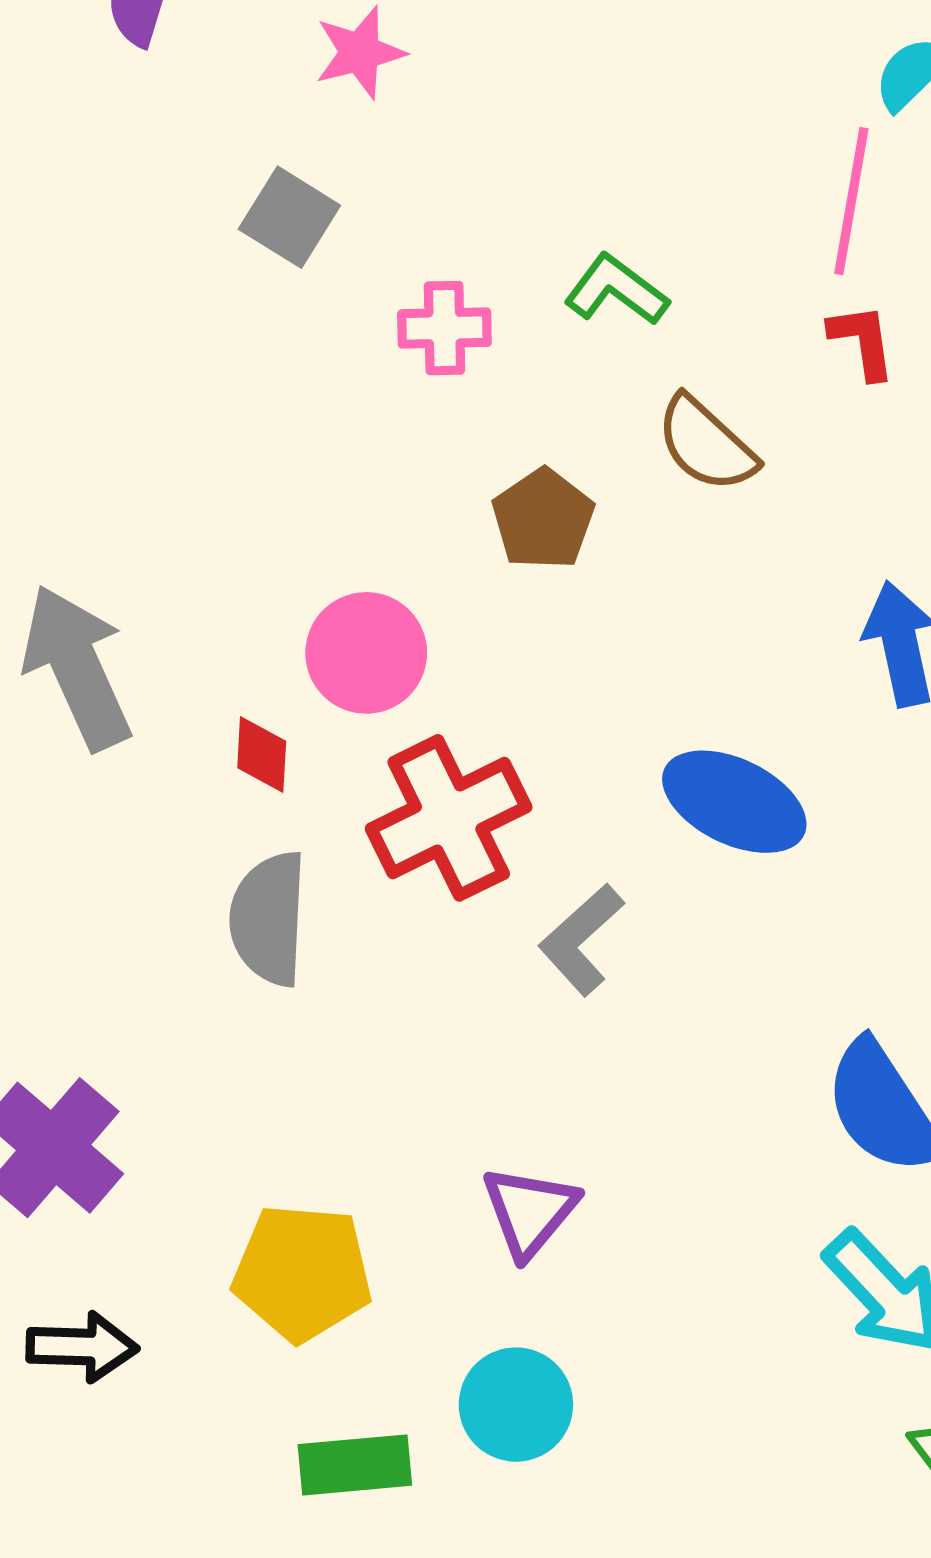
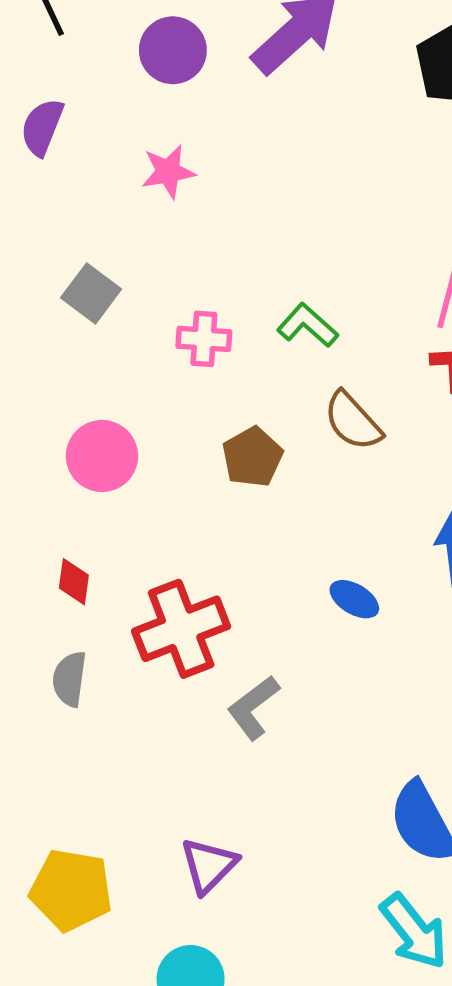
gray square: (289, 217) -> (91, 293), moved
pink circle: (366, 653) -> (102, 456), moved
blue ellipse: (734, 802) -> (354, 599), moved, size x0.6
gray semicircle: (269, 919) -> (69, 679), size x0.7

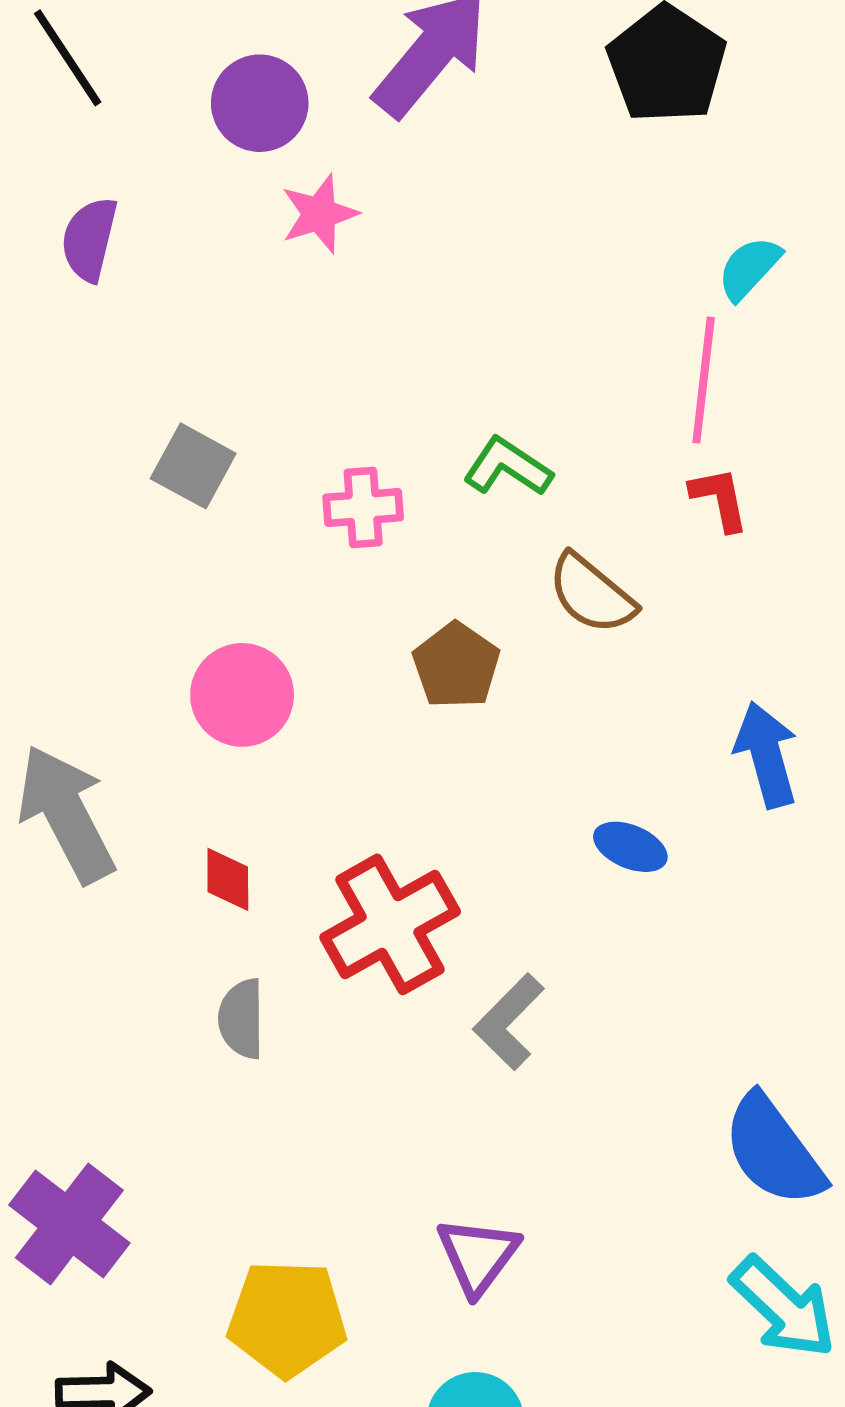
pink star: (168, 172) -> (319, 214), moved

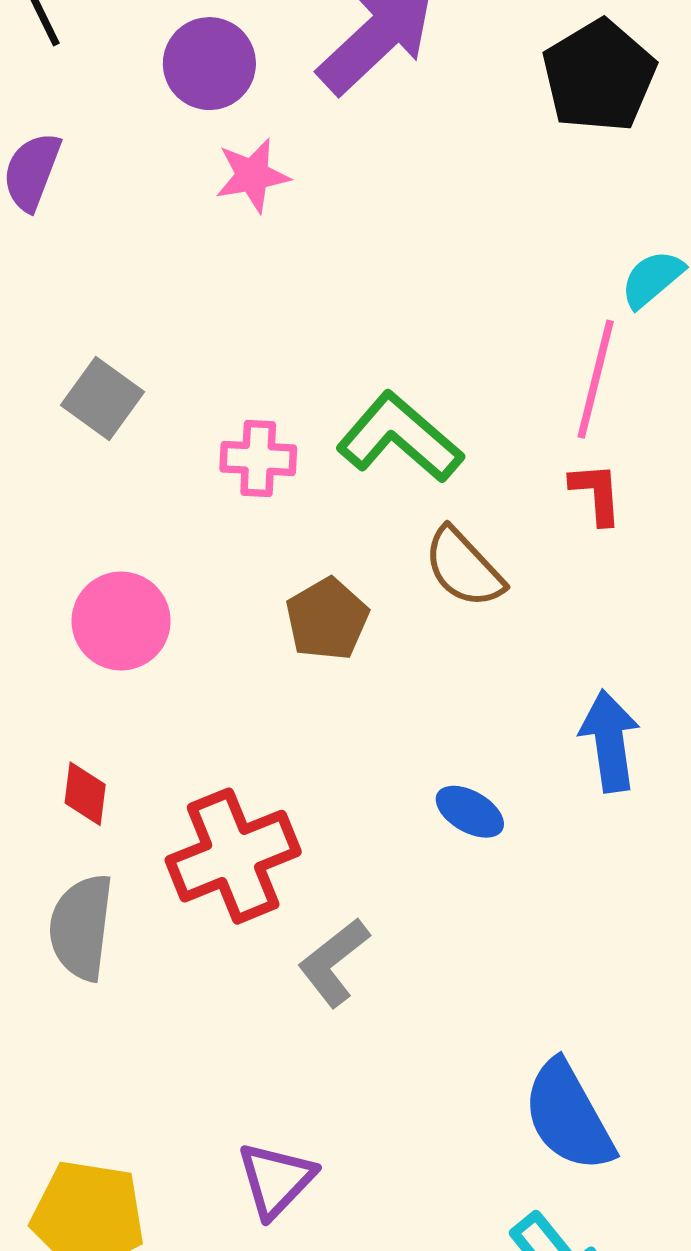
green L-shape: (508, 467) -> (400, 438), size x1.5
gray semicircle: (242, 1019) -> (81, 927), size x1.4

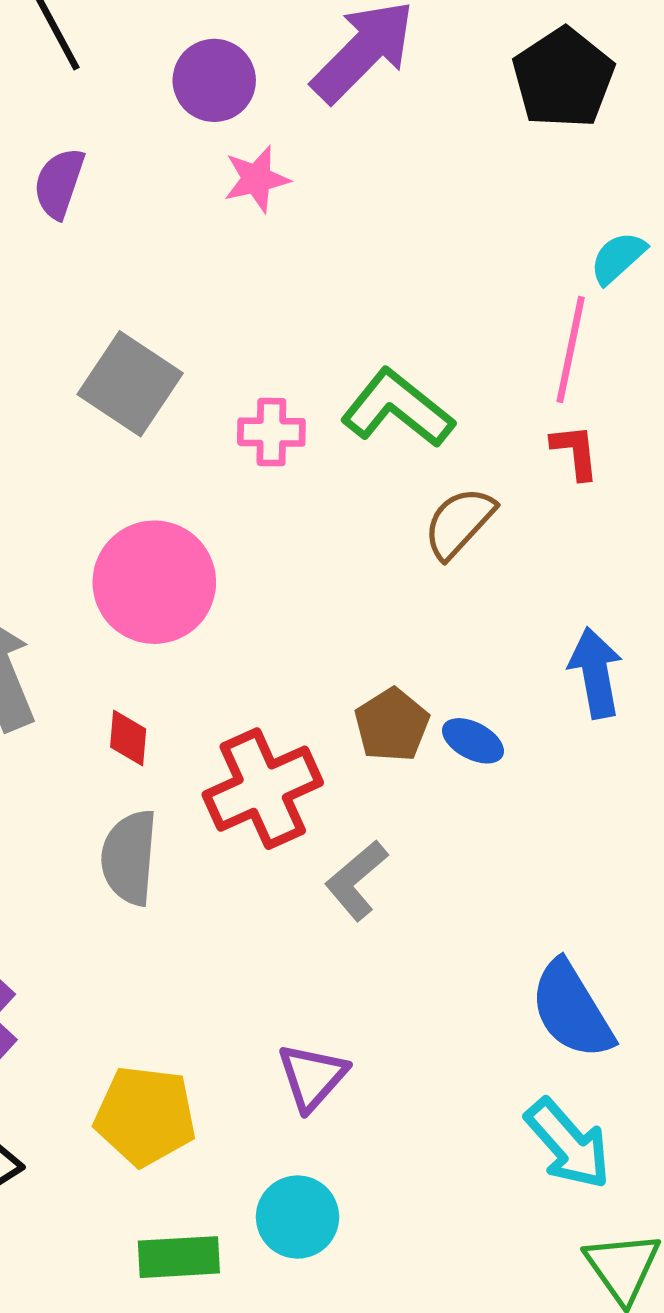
gray square: (103, 399) -> (130, 384), size x1.4
brown semicircle: (464, 568) -> (459, 523), turned 88
brown pentagon: (327, 619) -> (392, 725), moved
pink circle: (121, 621) -> (154, 582), size x1.4

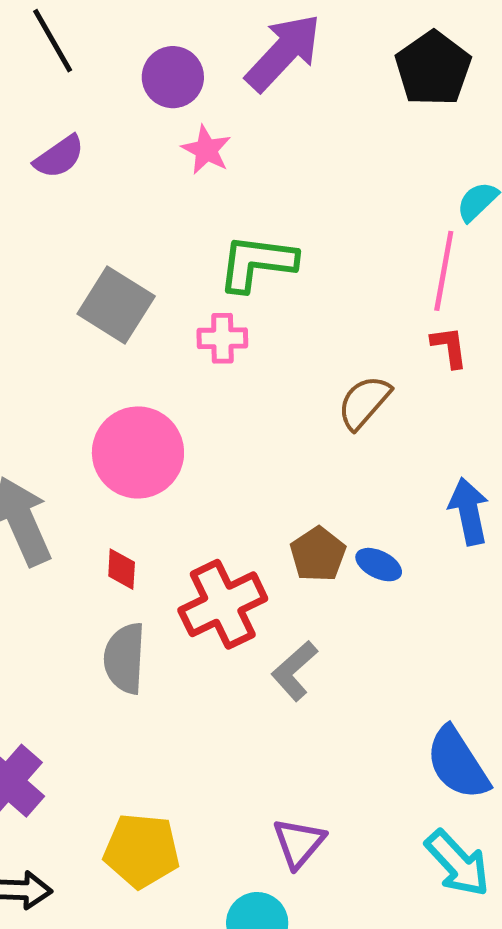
pink star: (257, 179) -> (206, 150), turned -30
purple semicircle: (59, 183) -> (59, 157), turned -142
green L-shape: (397, 408) -> (257, 263), moved, turned -30
purple triangle: (312, 1077) -> (299, 843), moved

